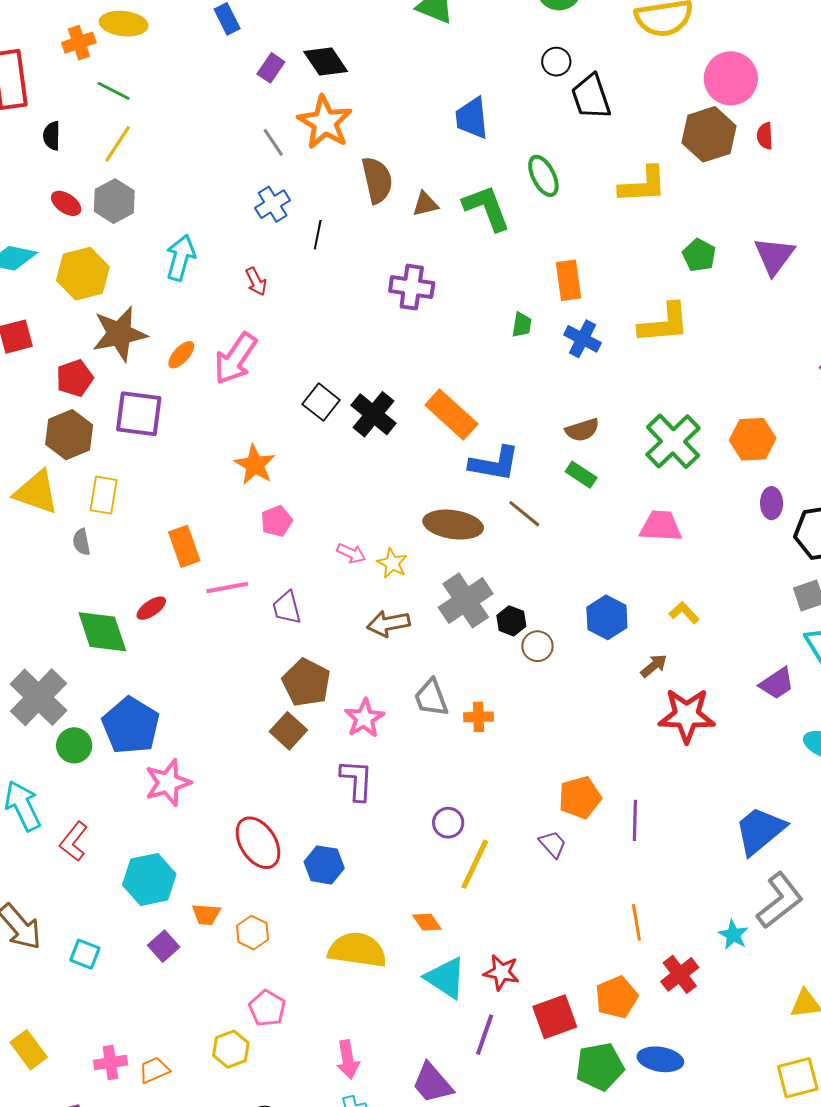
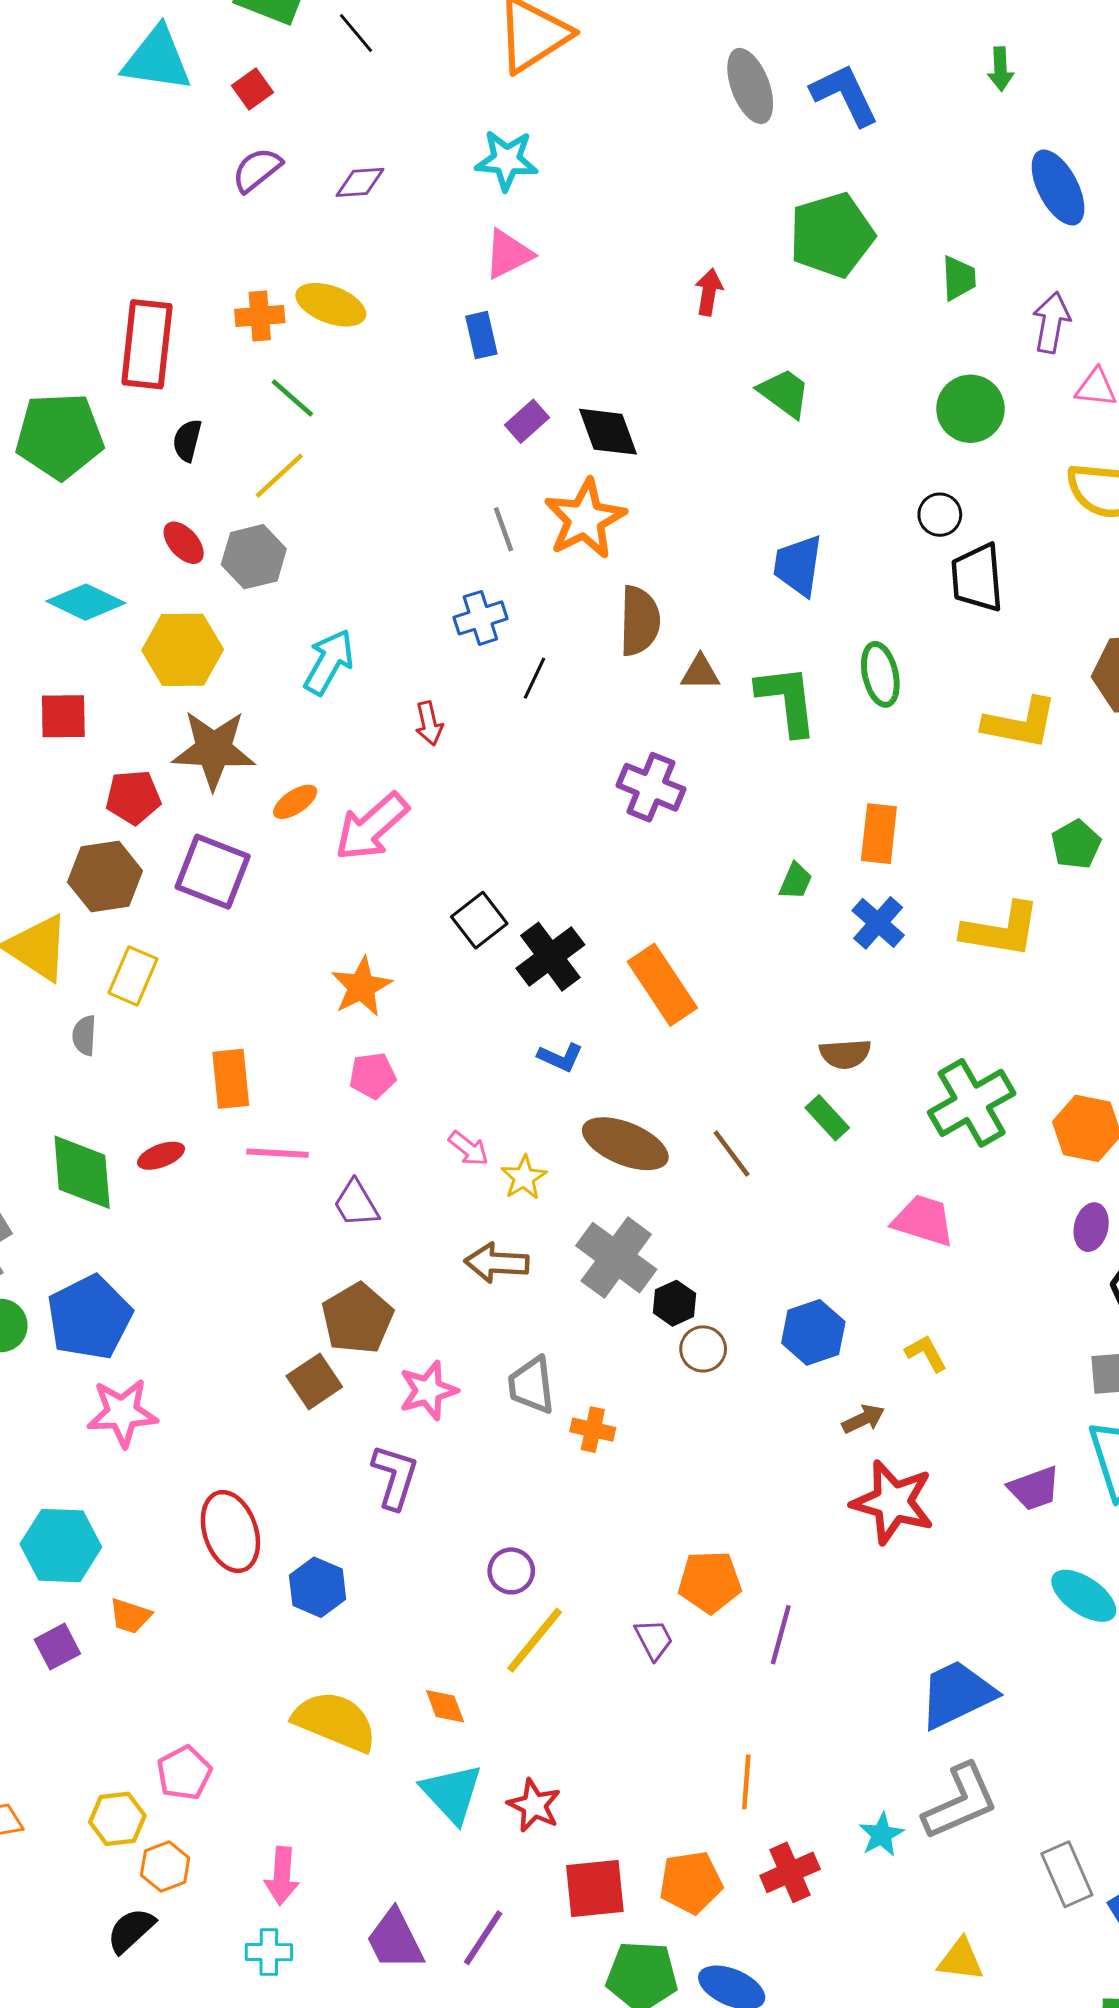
blue L-shape: (494, 464) -> (560, 1057), moved, size x0.6
gray cross: (466, 600) -> (616, 1258), turned -34
purple trapezoid: (287, 608) -> (356, 1204), turned -30
orange hexagon: (253, 933) -> (165, 1866), moved
purple line: (485, 1035) -> (483, 1938), moved

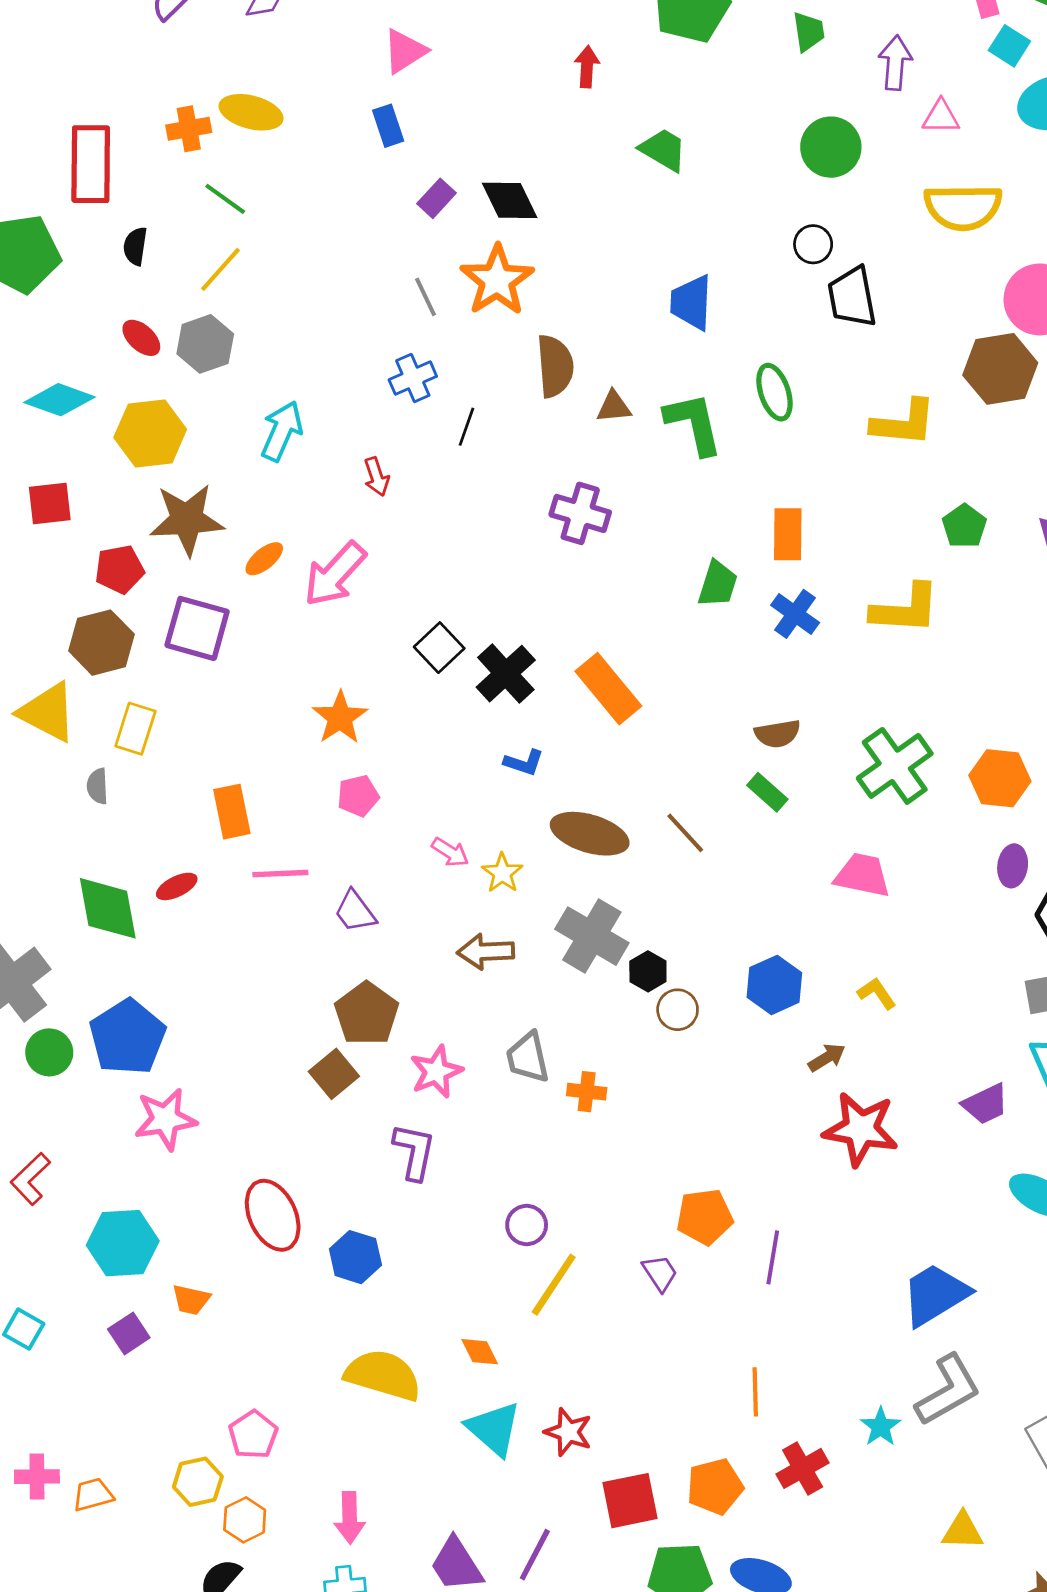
green trapezoid: (796, 881) -> (718, 584), size x1.4

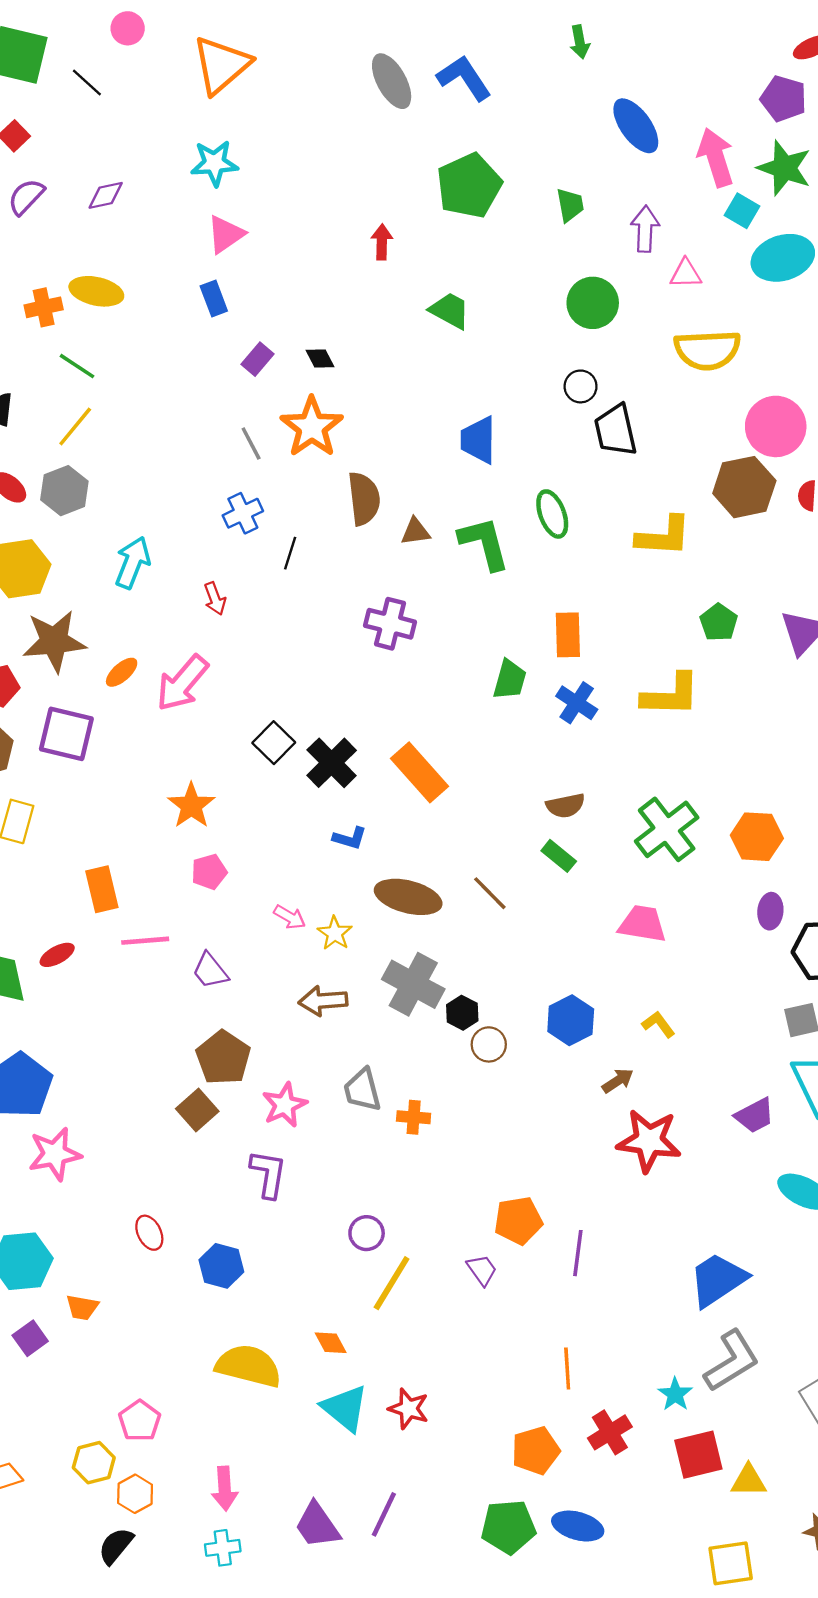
black diamond: (510, 200) -> (320, 358), size x0.6
red ellipse: (273, 1215) -> (149, 1233), size x0.6
red square: (630, 1501) -> (698, 1455), moved

